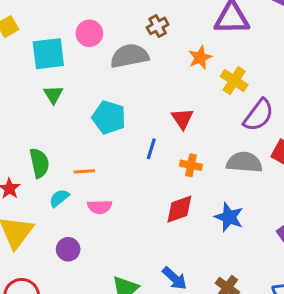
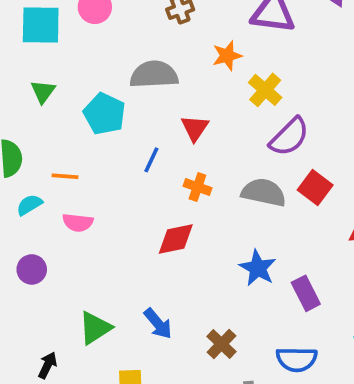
gray semicircle: (130, 56) -> (154, 75), moved
green triangle: (53, 95) -> (43, 92), moved
blue star: (229, 217) -> (258, 268), moved

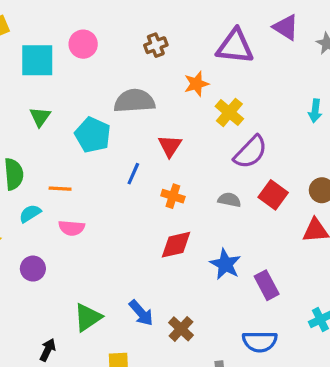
gray semicircle: (264, 192) -> (229, 200), size x0.6
red diamond: (176, 239) -> (176, 245), moved
brown cross: (221, 344) -> (181, 329), moved

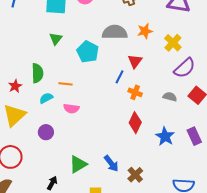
orange star: (196, 84) -> (145, 31), moved
blue line: (133, 174) -> (119, 77), moved
red diamond: (176, 245) -> (135, 123), turned -55
purple rectangle: (267, 285) -> (194, 136), moved

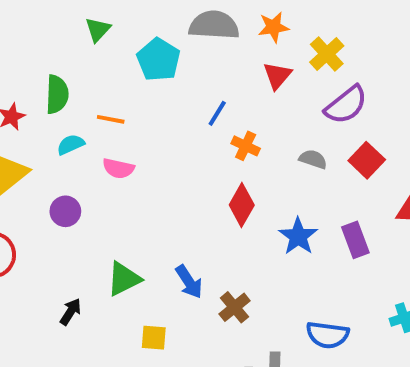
red triangle: (135, 61) -> (277, 76), moved

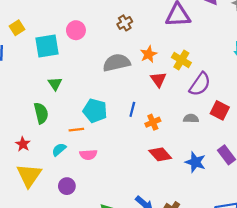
cyan pentagon: (158, 60) -> (95, 111), moved
green semicircle: (57, 94) -> (41, 113), moved
orange cross: (246, 146) -> (153, 122), turned -32
red diamond: (242, 205) -> (160, 154), turned -55

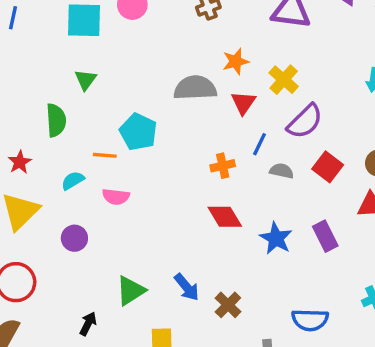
gray semicircle: (117, 63) -> (195, 88), moved
blue line: (132, 109) -> (260, 144), moved

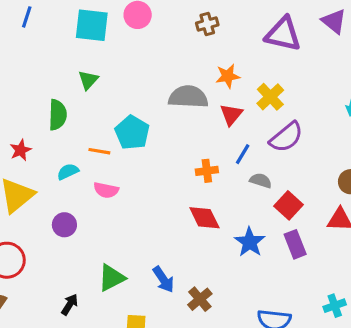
red square: (328, 167) -> (288, 205), moved

